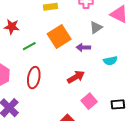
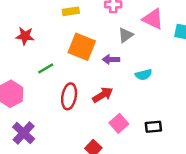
orange square: (59, 36) -> (82, 47), turned -35
green line: (29, 46) -> (46, 68), moved
red ellipse: (34, 78) -> (69, 96), moved

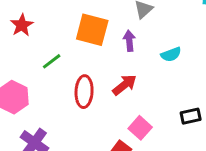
red star: (25, 36) -> (22, 25), turned -30
purple arrow: (111, 59) -> (129, 41), turned 91
pink square: (119, 123) -> (140, 128), moved

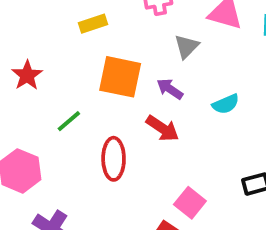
purple arrow: (129, 41) -> (170, 89), turned -48
red arrow: (125, 85) -> (162, 128), moved, turned 75

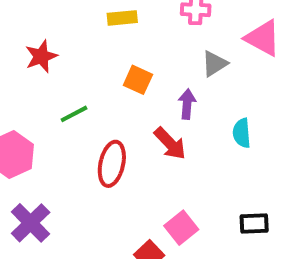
orange square: (120, 77) -> (138, 80), size x0.6
purple arrow: (170, 89) -> (187, 104), turned 48
cyan semicircle: (226, 104) -> (242, 133), turned 96

